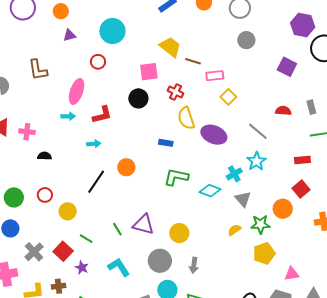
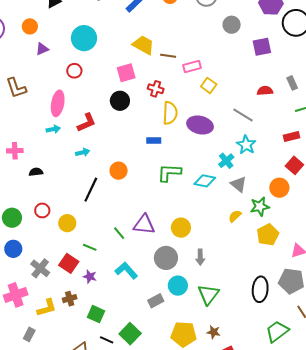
gray circle: (246, 40) -> (232, 25), moved
purple square: (287, 67) -> (262, 47), turned -30
yellow semicircle: (186, 118) -> (170, 113), turned -150

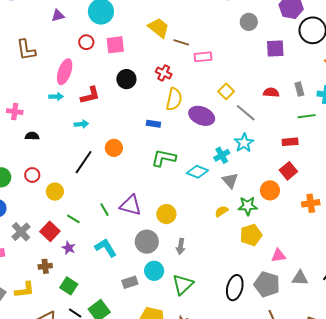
pink square: (126, 73) -> (115, 45), moved
yellow square: (209, 85) -> (226, 91), moved
yellow L-shape: (47, 308) -> (25, 290), moved

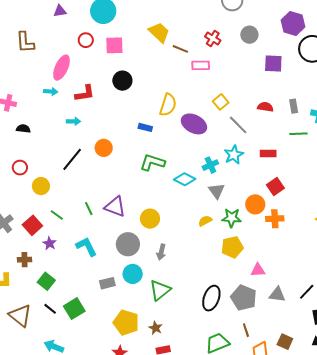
red cross: (164, 73) -> (213, 39), moved
red rectangle: (290, 142) -> (268, 154), moved
orange cross: (311, 203) -> (275, 219), moved

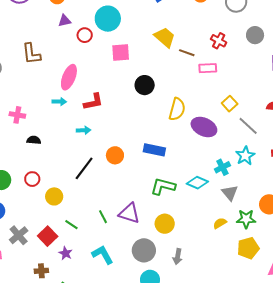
red circle: (86, 40) -> (85, 35), moved
black circle: (122, 81) -> (145, 85), moved
blue rectangle: (145, 127) -> (154, 150), moved, size x1.5
green L-shape: (152, 162) -> (163, 186), moved

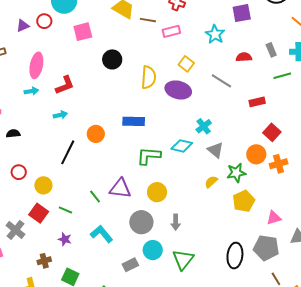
purple triangle: (65, 21) -> (23, 26), moved
yellow square: (230, 104) -> (186, 64), moved
cyan star: (245, 156) -> (215, 34), moved
red square: (48, 236) -> (39, 213), moved

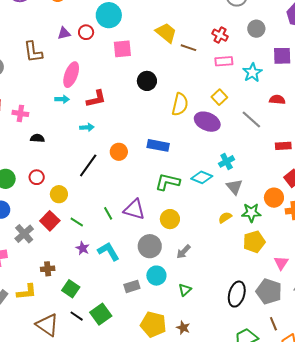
pink rectangle: (171, 31) -> (224, 61), moved
pink triangle: (274, 218) -> (281, 263), turned -49
gray arrow: (176, 222) -> (184, 252), turned 35
purple star: (65, 239) -> (83, 248), moved
green triangle: (183, 260) -> (185, 290), size x0.6

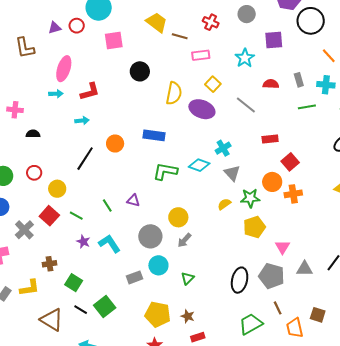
pink rectangle: (224, 61) -> (201, 55), moved
red rectangle: (283, 146) -> (270, 139), moved
purple triangle: (134, 209) -> (133, 200), size x0.6
yellow circle: (170, 219) -> (178, 217), moved

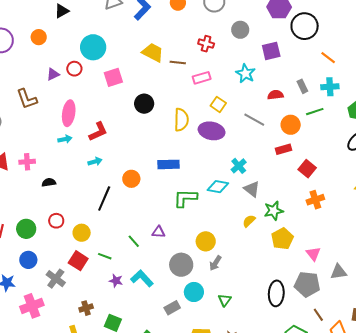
orange circle: (272, 182) -> (291, 125), moved

